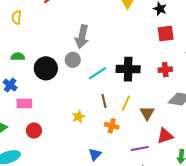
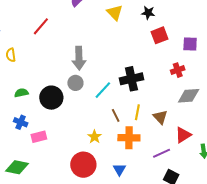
red cross: (165, 70) -> (178, 70), moved
orange cross: (112, 126) -> (129, 138), size x1.5
red circle: (34, 131) -> (83, 165), moved, size x1.6

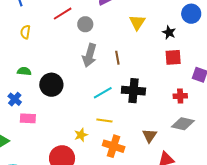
gray circle: (75, 83) -> (85, 24), moved
yellow line: (137, 112) -> (104, 120), moved, turned 70
brown line: (116, 115) -> (117, 58), moved

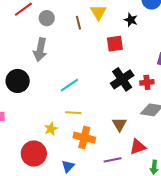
gray arrow: (89, 55) -> (40, 50), moved
red square: (173, 57) -> (115, 44), moved
brown line: (117, 58) -> (78, 23), moved
black cross: (133, 91) -> (122, 79), moved, turned -35

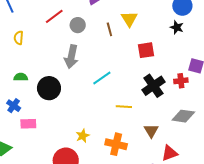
black star: (131, 20) -> (177, 27), moved
red cross: (147, 82) -> (181, 81), moved
cyan line: (69, 85) -> (102, 78), moved
yellow line: (73, 113) -> (124, 107), moved

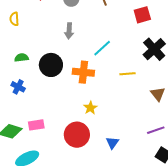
gray arrow: (71, 57) -> (69, 31), size x0.7
pink rectangle: (28, 124) -> (36, 125), moved
orange cross: (116, 144) -> (83, 72), moved

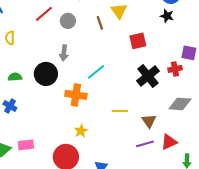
black circle: (51, 65) -> (46, 74), moved
yellow line: (128, 74) -> (120, 111), moved
purple line: (156, 130) -> (145, 144), moved

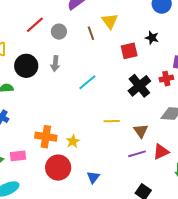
black star: (167, 16) -> (152, 38), moved
black circle: (46, 74) -> (26, 66), moved
orange cross: (76, 95) -> (46, 137), moved

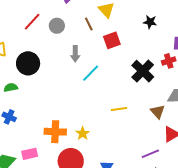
red square: (129, 51) -> (112, 40), moved
gray arrow: (55, 64) -> (75, 54), moved
brown triangle: (141, 131) -> (158, 112), moved
purple line: (137, 154) -> (150, 154), moved

